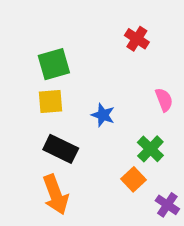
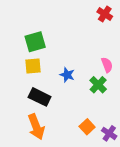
red cross: (137, 39) -> (105, 14), moved
green cross: (150, 149) -> (98, 85), moved
orange square: (134, 179) -> (87, 127), moved

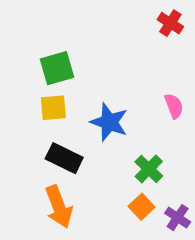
blue star: (67, 75) -> (109, 122), size x1.5
green cross: (98, 85) -> (149, 169), moved

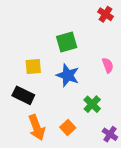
green square: (57, 68) -> (67, 42), moved
black rectangle: (64, 158) -> (23, 95), moved
orange square: (142, 207) -> (68, 128), moved

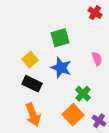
yellow square: (33, 66) -> (30, 60), turned -35
black rectangle: (23, 95) -> (32, 84), moved
orange square: (68, 128) -> (73, 115), moved, size x1.5

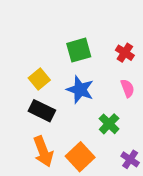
red cross: (95, 13) -> (125, 53), moved
pink semicircle: (97, 59) -> (127, 88), moved
orange square: (73, 115) -> (80, 157), moved

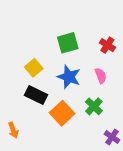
pink semicircle: (127, 88) -> (101, 76), moved
orange arrow: (43, 151) -> (13, 130), moved, size x0.6
orange square: (80, 157) -> (62, 113), moved

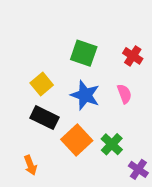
green square: (68, 43) -> (84, 53), turned 35
green cross: (94, 106) -> (112, 144), moved
orange arrow: (13, 130) -> (30, 165), moved

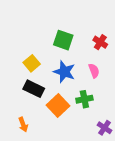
green cross: (112, 144) -> (84, 99), moved, turned 35

